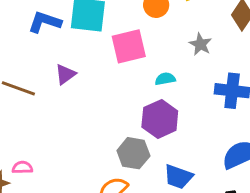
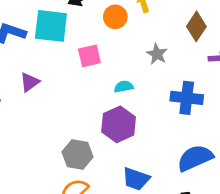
pink square: (129, 46) -> (89, 56), size x0.7
gray hexagon: (133, 153) -> (77, 154), moved

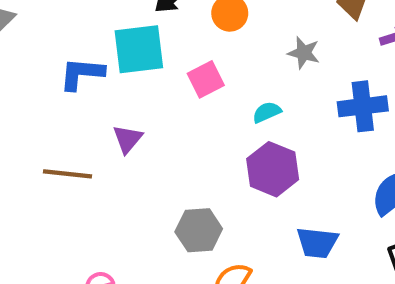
gray hexagon: (77, 154) -> (199, 230), moved

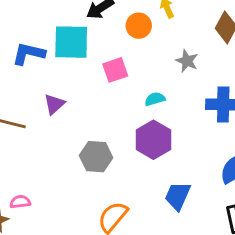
gray hexagon: (199, 230) -> (96, 157), moved
blue trapezoid: (317, 243) -> (178, 196), turned 100

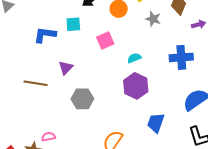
cyan square: (71, 42) -> (73, 24), size x0.6
gray star: (187, 61) -> (153, 19), moved
gray hexagon: (96, 157) -> (82, 99), moved

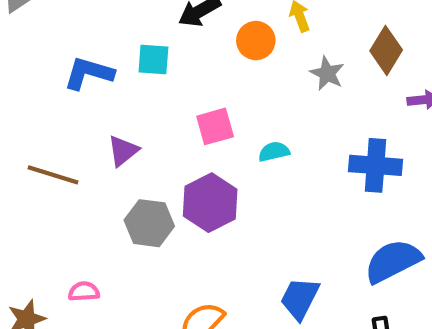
pink square: (105, 41) -> (215, 126), moved
purple hexagon: (136, 86) -> (210, 203), moved
pink semicircle: (48, 137) -> (84, 291), moved

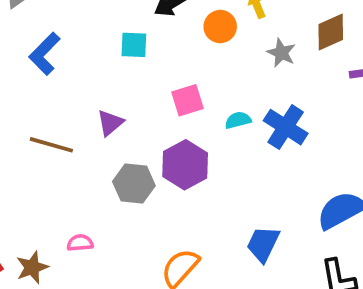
brown diamond: (386, 50) -> (331, 32), turned 36
blue L-shape: (89, 73) -> (45, 54), moved, turned -60
blue cross: (376, 165) -> (286, 127), moved, turned 30

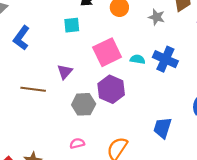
pink square: (188, 100) -> (107, 52), size x1.5
cyan semicircle: (238, 120) -> (138, 59), turned 32
pink semicircle: (80, 243) -> (77, 143), moved

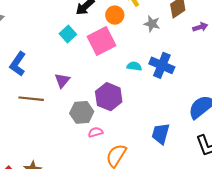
cyan square: (72, 25) -> (68, 34), turned -35
blue L-shape: (21, 38) -> (18, 64), moved
pink square: (107, 52) -> (102, 41), moved
pink semicircle: (77, 143) -> (96, 132), moved

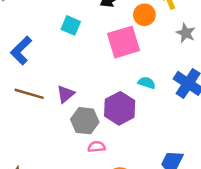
cyan square: (68, 34) -> (71, 25), moved, turned -35
cyan semicircle: (134, 66) -> (147, 83), moved
purple triangle: (62, 80) -> (65, 94), moved

